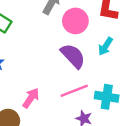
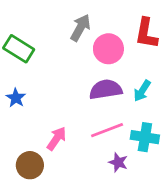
cyan arrow: (105, 46) -> (142, 91), moved
purple semicircle: (73, 56) -> (106, 89), turned -56

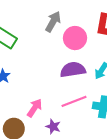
purple star: (118, 162) -> (53, 127), moved

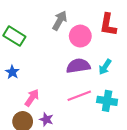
pink arrow: (35, 108) -> (32, 98), moved
purple star: (53, 127) -> (46, 119), moved

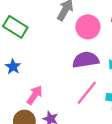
pink line: (79, 96) -> (87, 93), turned -30

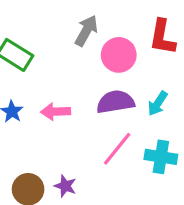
pink arrow: (35, 95) -> (56, 112), moved, turned -126

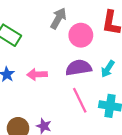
pink line: (117, 149) -> (80, 100), turned -65

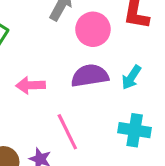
pink line: (80, 100) -> (67, 132), moved

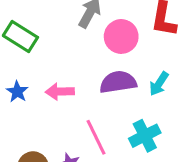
cyan cross: (135, 130) -> (145, 136), moved, turned -36

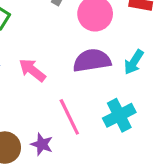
pink arrow: (60, 92) -> (32, 70), turned 40

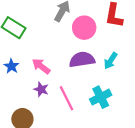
purple star: (42, 144) -> (41, 89), moved

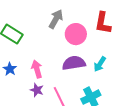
pink arrow: (41, 66) -> (37, 69), turned 36

